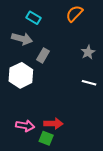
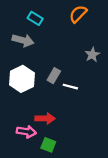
gray rectangle: (43, 55) -> (54, 76), moved
white line: (89, 83) -> (70, 87), moved
red arrow: (53, 124) -> (45, 118), moved

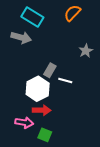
cyan rectangle: (35, 18) -> (32, 17), size x1.5
white hexagon: (22, 79) -> (38, 89), moved

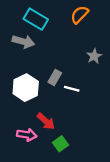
white hexagon: (38, 89) -> (26, 88), moved
red arrow: (42, 110) -> (46, 121), turned 42
green square: (45, 135) -> (60, 144), moved, turned 32

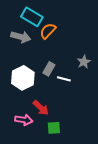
orange semicircle: (80, 15) -> (48, 31), moved
gray star: (94, 56) -> (84, 62), moved
green square: (60, 144) -> (54, 128), turned 32

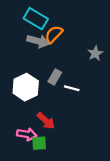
gray arrow: (21, 37) -> (38, 41), moved
gray star: (84, 62) -> (95, 53), moved
green square: (54, 128) -> (39, 143), moved

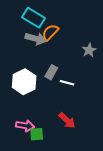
red arrow: (46, 121) -> (67, 120), moved

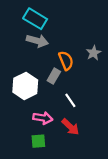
orange semicircle: (50, 32) -> (66, 61), moved, turned 114
white line: (67, 83) -> (70, 100), moved, turned 40
pink arrow: (25, 126) -> (43, 118), moved

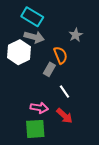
gray star: (94, 53) -> (76, 35), moved
white hexagon: (25, 86) -> (19, 52), moved
green square: (38, 141) -> (35, 129), size x1.5

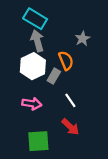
gray arrow: (34, 37) -> (37, 41), turned -120
white hexagon: (19, 52) -> (33, 66), moved
pink arrow: (39, 108) -> (32, 104), moved

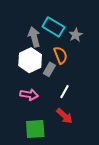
cyan rectangle: (35, 19) -> (53, 27), moved
white line: (70, 100) -> (65, 92), turned 64

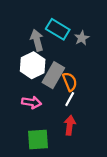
orange semicircle: (60, 55) -> (70, 82), moved
gray rectangle: (49, 69) -> (53, 75), size x1.6
red arrow: (65, 116) -> (70, 125), turned -126

